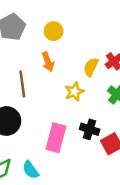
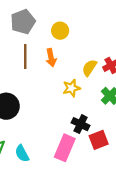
brown line: (22, 84) -> (25, 57), moved
pink rectangle: (56, 138) -> (65, 148), moved

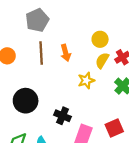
yellow circle: (60, 31) -> (100, 39), moved
black cross: (81, 124) -> (63, 116), moved

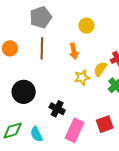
yellow circle: (100, 39) -> (86, 26), moved
orange arrow: (66, 53) -> (74, 51), moved
yellow semicircle: (102, 60) -> (100, 69), moved

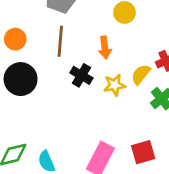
black circle: (24, 92) -> (21, 79), moved
black cross: (57, 109) -> (81, 75), moved

